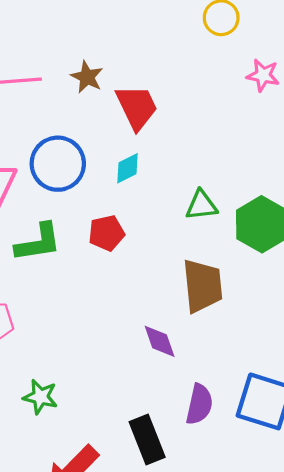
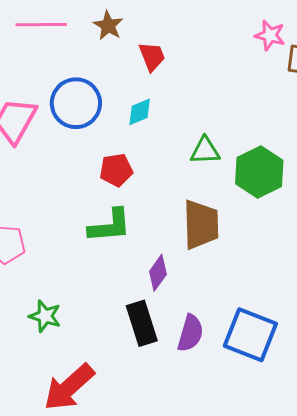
red trapezoid: (137, 107) -> (152, 56), size x0.7
green L-shape: (38, 242) -> (110, 226), moved
purple diamond: (160, 341) -> (158, 273), turned 51
black rectangle: (147, 439) -> (142, 323), moved

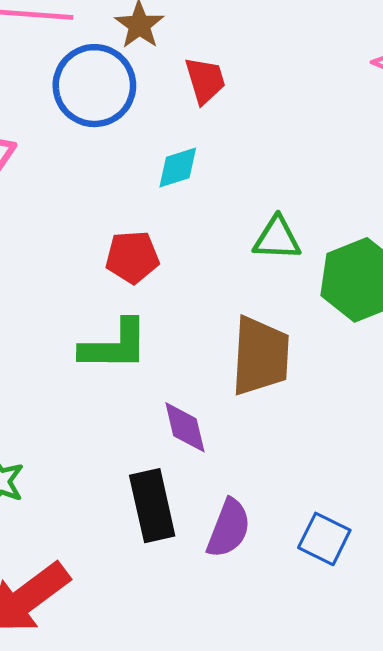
blue circle: (76, 103) -> (94, 86), moved
purple diamond: (158, 273) -> (185, 427), turned -54
blue square: (250, 335) -> (324, 539), size x0.6

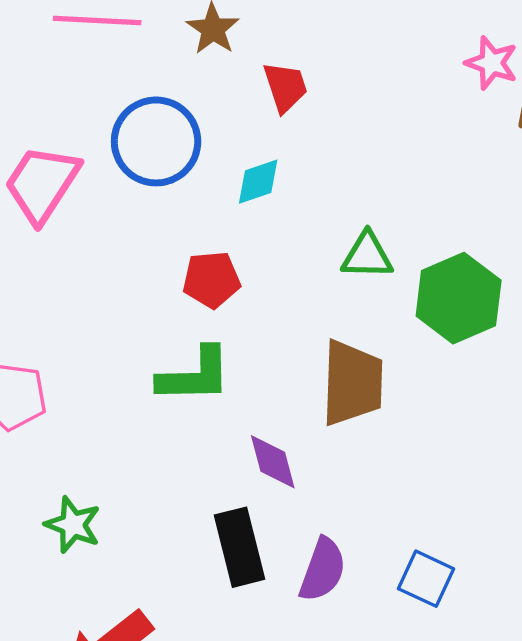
blue circle: (94, 86) -> (156, 141), moved

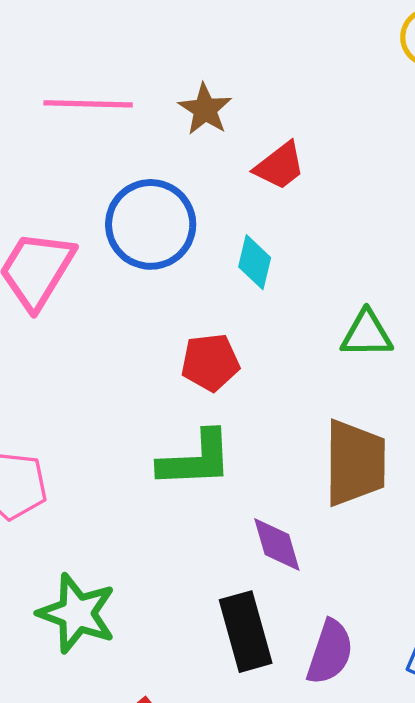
red trapezoid: (285, 87) -> (280, 166), turned 72
cyan diamond: (258, 182) -> (255, 262), turned -56
green star: (73, 525) -> (77, 613), size x1.4

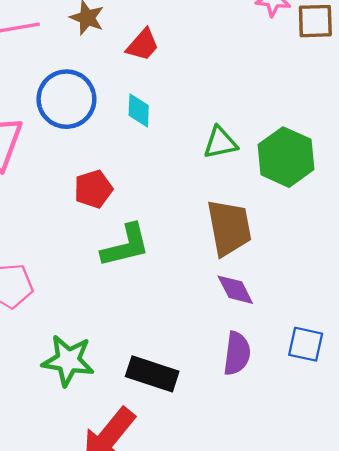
red pentagon: (210, 362) -> (93, 189), moved
purple diamond: (277, 545) -> (235, 290), moved
black rectangle: (246, 632) -> (152, 374), moved, turned -45

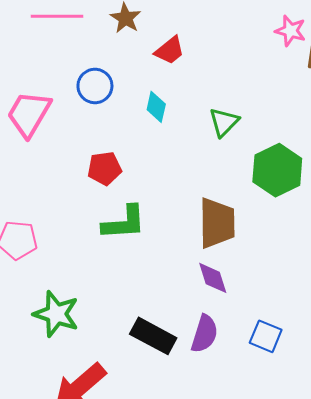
blue circle: (66, 99) -> (95, 86), size x0.7
green triangle: (220, 143) -> (224, 122), moved, turned -44
black rectangle: (152, 374) -> (153, 336), moved

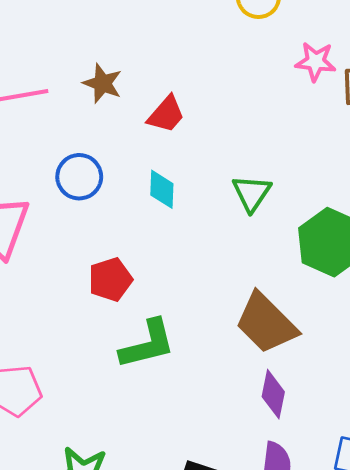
brown trapezoid: (217, 223) -> (266, 323), turned 146
purple diamond: (213, 278) -> (273, 394), turned 39

